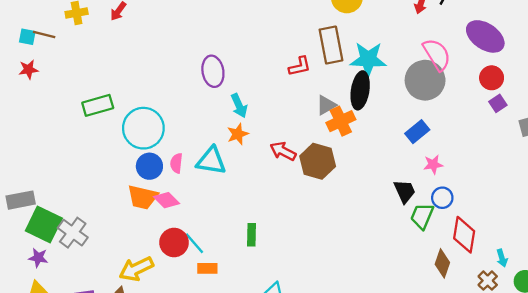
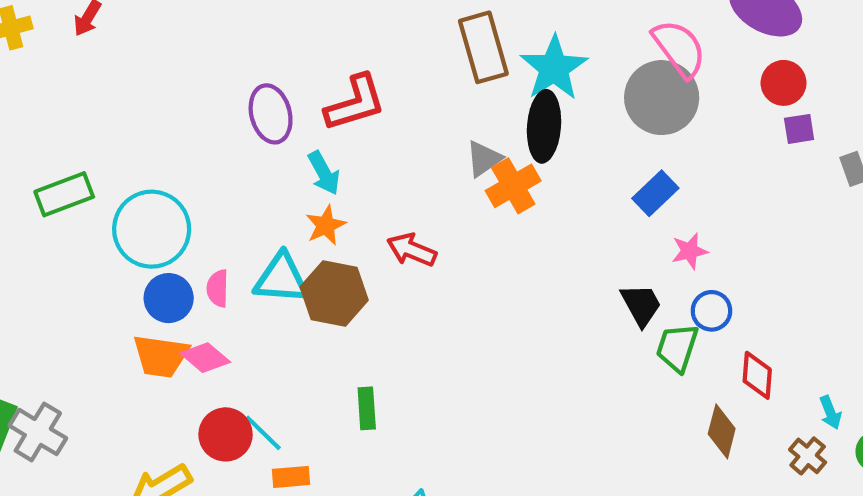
cyan star: (368, 59) -> (554, 68), turned -30
red L-shape: (300, 66) -> (355, 103), moved, size x1.5
purple square: (498, 103) -> (799, 129), turned 30
brown hexagon: (318, 161) -> (334, 293), moved
red diamond: (464, 235) -> (757, 375), size x0.7

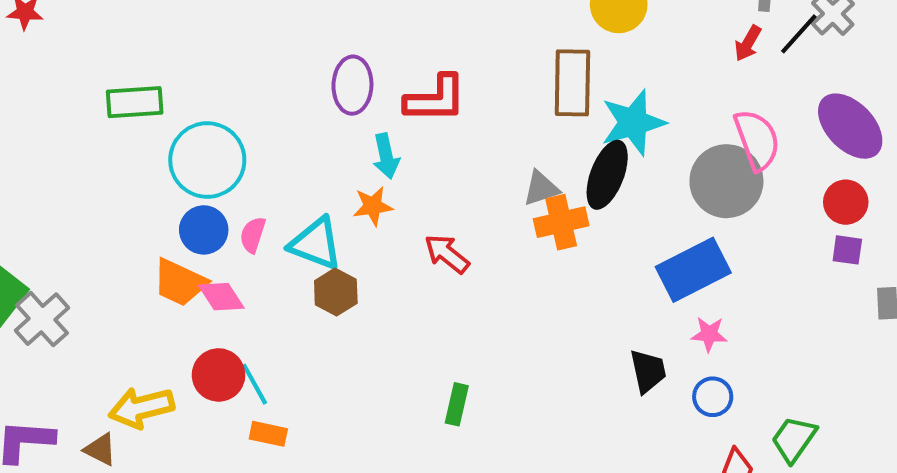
blue rectangle: (655, 193) -> (693, 270), size x1.6
brown hexagon: (334, 293) -> (336, 292), moved, size x0.7
green trapezoid: (677, 348) -> (794, 439), moved
green rectangle: (367, 408) -> (457, 404), moved

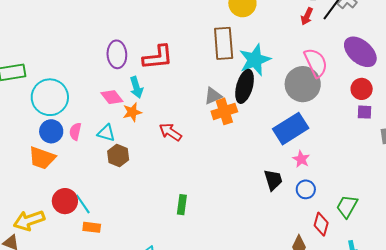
cyan triangle: (316, 244) -> (106, 133), size x0.7
pink diamond: (221, 297) -> (112, 97), moved
pink star: (709, 334) -> (301, 159), turned 30

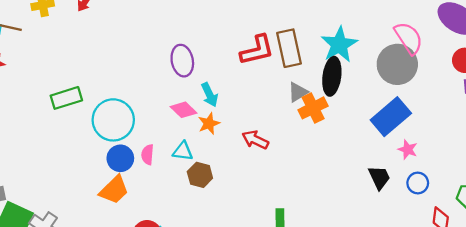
brown rectangle: (224, 43) -> (289, 48), moved
red L-shape: (158, 57) -> (257, 50), moved
orange trapezoid: (42, 158) -> (114, 190), turned -56

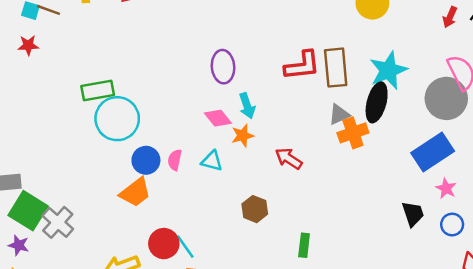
cyan circle: (113, 120) -> (117, 119), moved
brown hexagon: (200, 175) -> (255, 209), moved

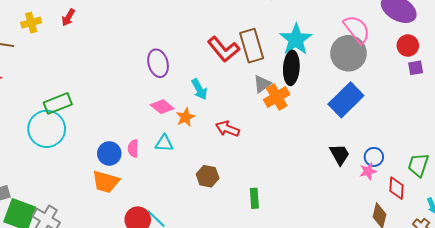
red L-shape: (302, 65) -> (224, 49), turned 68
cyan arrow: (247, 106) -> (199, 89), moved
cyan circle: (117, 119) -> (47, 129), moved
pink star: (446, 188) -> (368, 171), moved, turned -30
orange trapezoid: (135, 192) -> (106, 182), turned 64

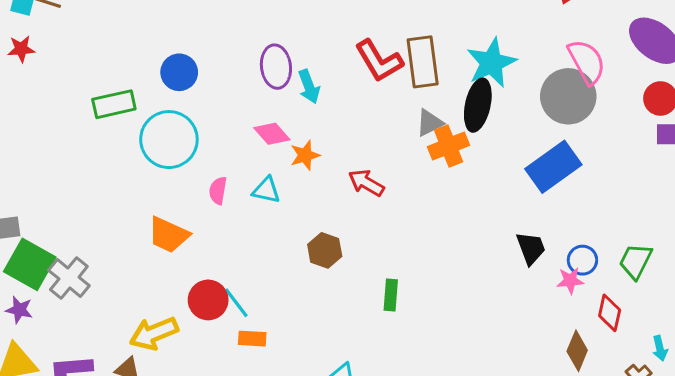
cyan arrow: (199, 89) -> (309, 87), moved
cyan circle: (47, 129) -> (169, 140), moved
blue circle: (109, 153) -> (179, 72), moved
green trapezoid: (418, 165) -> (636, 261), moved

